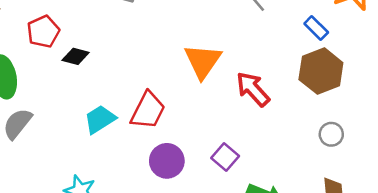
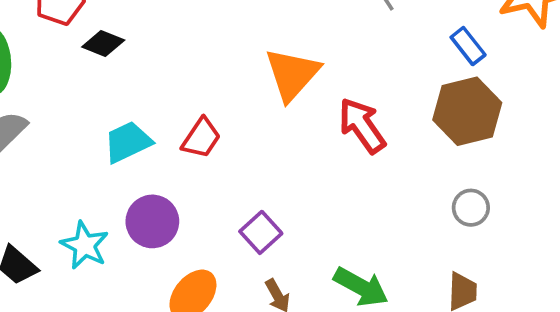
red trapezoid: (148, 111) -> (201, 138), size x0.7
purple square: (225, 157) -> (261, 232), moved
purple circle: (167, 161) -> (152, 221), moved

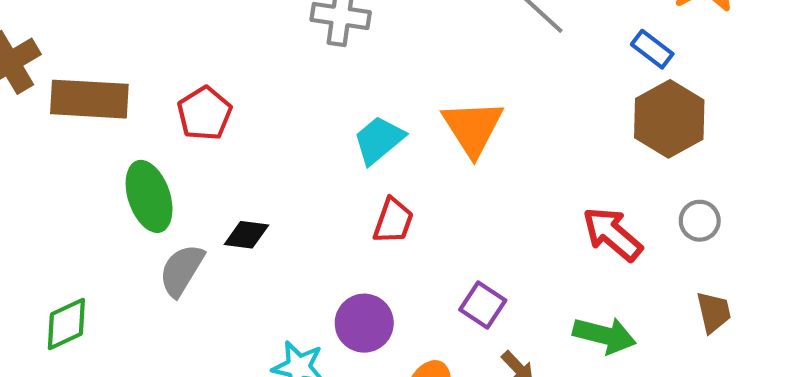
black diamond: (103, 43) -> (246, 235), moved
red arrow: (362, 126) -> (612, 234), moved
cyan trapezoid: (128, 142) -> (379, 140), moved

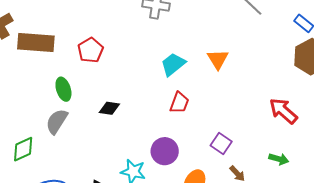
orange triangle: (473, 128) -> (218, 59), size x0.7
green ellipse: (149, 196) -> (63, 89), size x0.7
gray semicircle: (182, 270) -> (57, 121), moved
green arrow: (604, 335) -> (279, 159), size x0.7

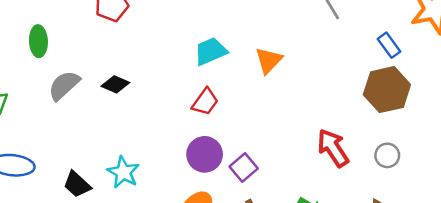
green ellipse: (63, 89) -> (38, 41), moved
gray semicircle: (57, 121) -> (64, 85), moved
purple circle: (165, 151) -> (205, 154), moved

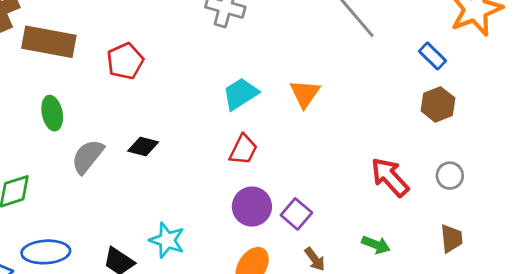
brown hexagon: (387, 90) -> (438, 104), size x0.7

